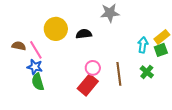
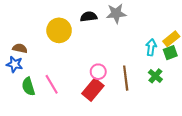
black semicircle: (84, 34) -> (89, 17), moved
pink line: (36, 50) -> (52, 84), moved
blue star: (35, 67) -> (15, 64), moved
green semicircle: (38, 82) -> (28, 86), moved

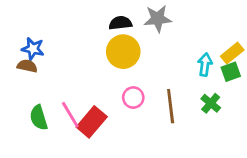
yellow circle: (59, 30) -> (123, 52), moved
blue star: (15, 64) -> (33, 49), moved
red rectangle: (93, 90) -> (92, 122), moved

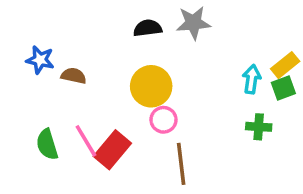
yellow circle: (123, 52) -> (151, 86), moved
brown semicircle: (27, 66) -> (74, 76), moved
green cross: (211, 103) -> (259, 127), turned -36
brown line: (171, 106) -> (181, 164), moved

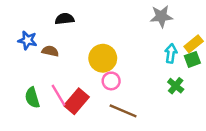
gray star: (193, 23) -> (161, 16), moved
black semicircle: (148, 28) -> (65, 19), moved
green cross: (259, 127) -> (176, 86), turned 35
brown line: (181, 164) -> (123, 111), turned -60

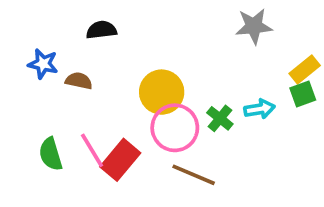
cyan arrow: (171, 53) -> (259, 109), moved, turned 72
pink circle: (111, 81) -> (175, 128), size x1.6
green cross: (176, 86) -> (220, 118), moved

